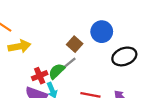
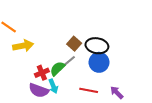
blue circle: (102, 32) -> (99, 62), moved
black ellipse: (124, 56) -> (97, 46), moved, turned 30

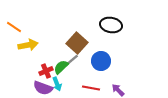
brown square: (74, 44) -> (77, 43), size x1.5
black ellipse: (97, 46) -> (111, 25), moved

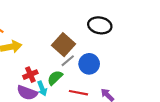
gray line: (72, 60) -> (68, 61), moved
green semicircle: (61, 67) -> (55, 78), moved

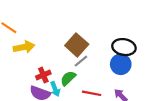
black ellipse: (100, 25) -> (124, 47), moved
blue circle: (89, 64) -> (121, 64), moved

